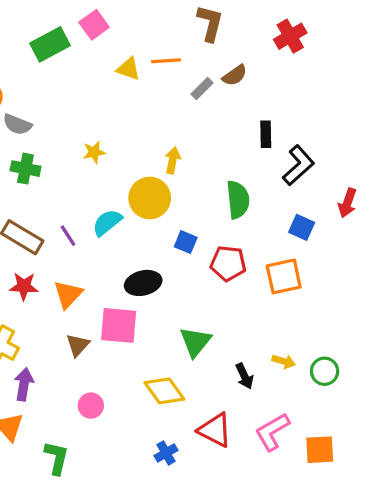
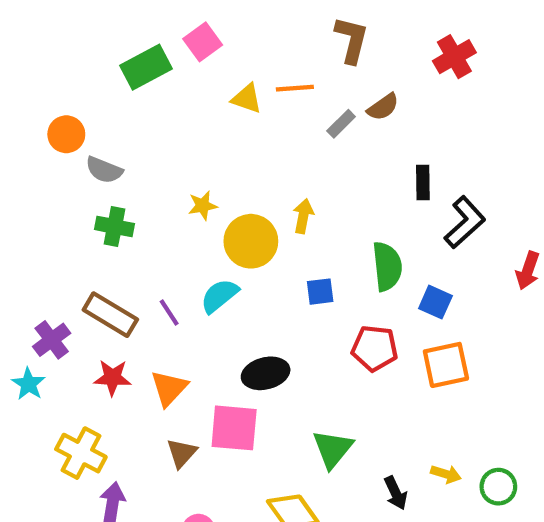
yellow circle: (150, 198) -> (251, 241), moved
blue square: (302, 227) -> (435, 302), moved
blue square: (186, 242) -> (320, 292), moved, turned -30

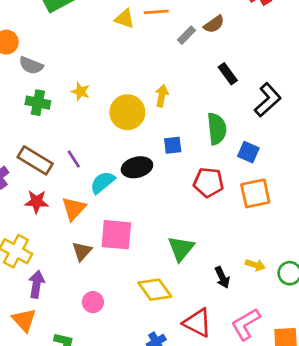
black rectangle: (423, 182) -> (228, 74), moved, turned -35
yellow star: (203, 206) -> (81, 92), moved, turned 30
cyan semicircle: (219, 296) -> (103, 182), moved
black ellipse: (266, 373) -> (137, 167), moved

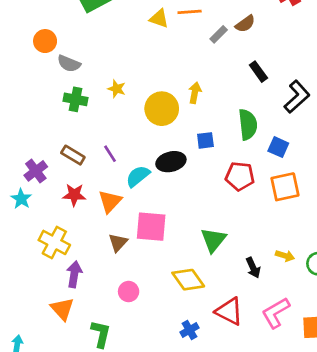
brown rectangle: (35, 160) -> (73, 155), size x0.7

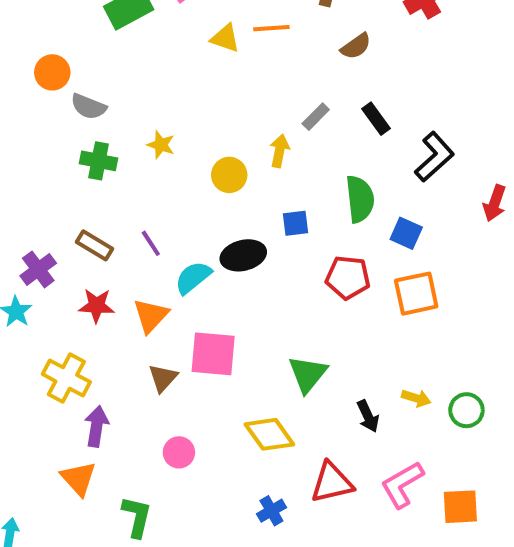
gray rectangle: (219, 34) -> (316, 117), moved
yellow circle: (162, 109) -> (229, 175), size x0.7
red triangle: (229, 311) -> (332, 483), turned -40

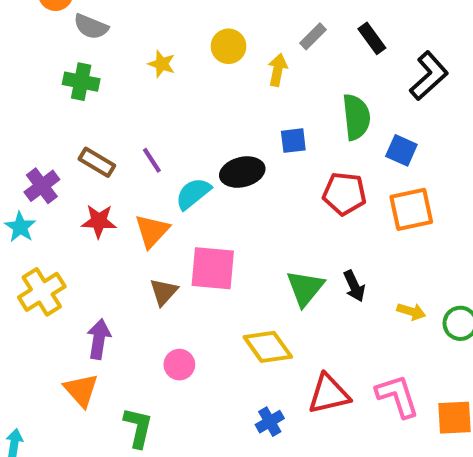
green cross: (99, 161) -> (81, 82), moved
yellow circle: (229, 175) -> (229, 46), moved
yellow cross: (66, 378) -> (42, 292), moved, turned 30
black arrow: (368, 416) -> (354, 286), moved
pink L-shape: (402, 485) -> (397, 396), turned 102

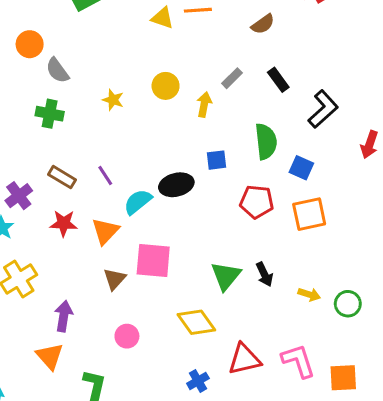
gray semicircle: (91, 27) -> (57, 70), turned 32

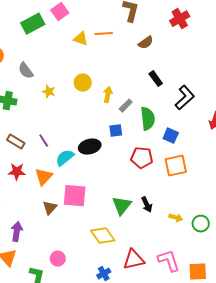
gray semicircle: (57, 70) -> (26, 71), moved
gray rectangle: (232, 78) -> (126, 106), moved
pink circle: (127, 336) -> (58, 259), moved

